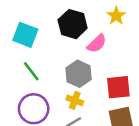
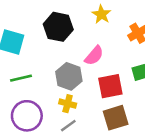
pink semicircle: (97, 44) -> (94, 56), moved
green line: (31, 71) -> (21, 78), turned -60

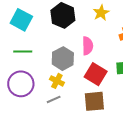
pink semicircle: (94, 56) -> (88, 46), turned -54
red square: (110, 86) -> (96, 74), turned 30

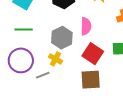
gray line: (54, 99) -> (43, 75), moved

